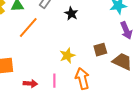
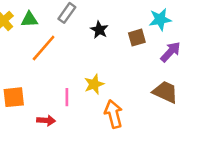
purple arrow: (126, 31) -> (171, 52), turned -114
brown square: (100, 50) -> (137, 38), moved
pink line: (54, 81) -> (67, 97), moved

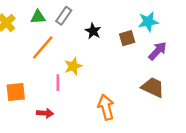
green triangle: (29, 19) -> (38, 17), moved
yellow star: (94, 84) -> (73, 66), moved
pink line: (67, 97) -> (58, 83), moved

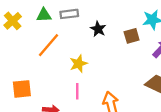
gray rectangle: (64, 16) -> (69, 14), turned 48
pink line: (58, 83) -> (77, 91), moved

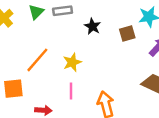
green triangle: (44, 15) -> (36, 12), turned -42
orange line: (48, 45) -> (37, 60), moved

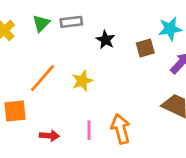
pink line: (71, 91) -> (89, 130), moved

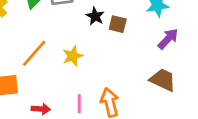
brown square: (145, 48) -> (118, 24), moved, turned 30

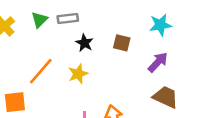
black star: (95, 16) -> (84, 43), moved
purple arrow: (168, 39) -> (158, 62), moved

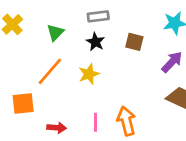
gray rectangle: (68, 18) -> (98, 16), moved
green triangle: (39, 20) -> (55, 32), moved

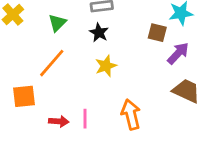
brown square: (134, 42) -> (157, 33), moved
yellow star: (89, 74) -> (106, 66), moved
pink line: (96, 122) -> (85, 119), moved

